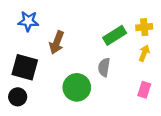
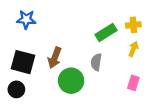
brown arrow: (57, 42) -> (55, 58), moved

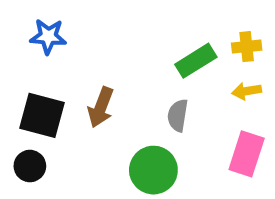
yellow arrow: (133, 49) -> (247, 91), turned -120
green circle: (71, 81) -> (153, 170), moved
pink rectangle: (133, 83) -> (247, 154), size x1.5

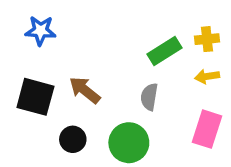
brown arrow: (101, 107) -> (85, 90), turned 108
black circle: (30, 166) -> (73, 139), moved

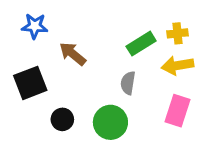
yellow arrow: (207, 76) -> (178, 65), size x1.5
brown arrow: (85, 90) -> (73, 54), moved
black square: (35, 97) -> (30, 83), turned -36

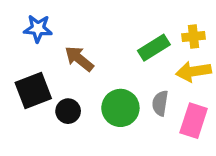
gray semicircle: (128, 83) -> (160, 103), moved
black circle: (62, 119) -> (68, 111), moved
green circle: (110, 122) -> (120, 108), moved

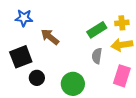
gray semicircle: (160, 103) -> (97, 56), moved
green circle: (120, 108) -> (73, 84), moved
black circle: (68, 111) -> (37, 78), moved

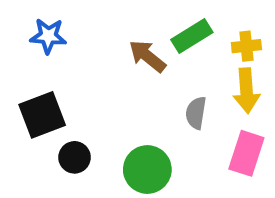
green rectangle: (97, 30) -> (192, 36), moved
brown arrow: (50, 37) -> (147, 56), moved
yellow arrow: (122, 45) -> (246, 91), turned -85

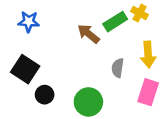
yellow cross: (246, 46) -> (140, 13), moved, turned 35
black square: (42, 115) -> (25, 69), turned -36

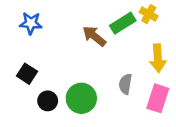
gray semicircle: (118, 68) -> (125, 84), moved
black square: (25, 69) -> (27, 74), size x0.7
green circle: (88, 102) -> (81, 98), moved

